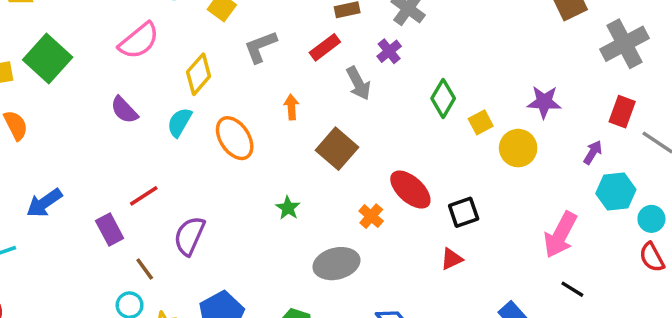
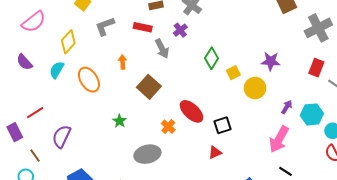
red rectangle: (325, 47) -> (143, 27), turned 48
purple arrow: (593, 152) -> (287, 107), moved

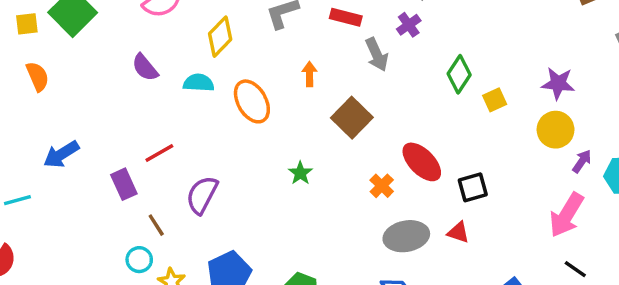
cyan semicircle: (57, 70) -> (199, 83), turned 60
yellow circle: (255, 88) -> (556, 130), moved
red triangle: (215, 152) -> (458, 232), turned 40
gray ellipse: (147, 154) -> (406, 236), moved

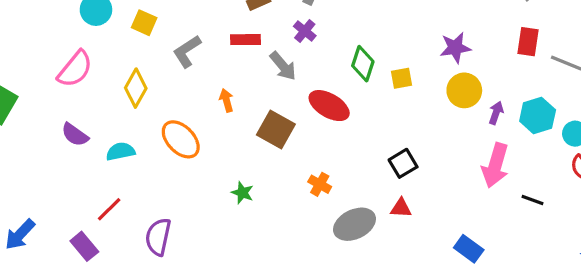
cyan semicircle: (199, 83) -> (120, 151), moved
yellow square: (495, 100) -> (401, 78), turned 30
red ellipse: (422, 162) -> (329, 106), moved
black line: (575, 269) -> (532, 200), moved

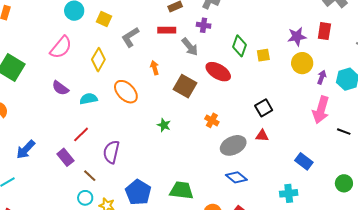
purple cross: (305, 31) -> (204, 25), turned -32
red rectangle: (528, 42) -> (324, 31), moved

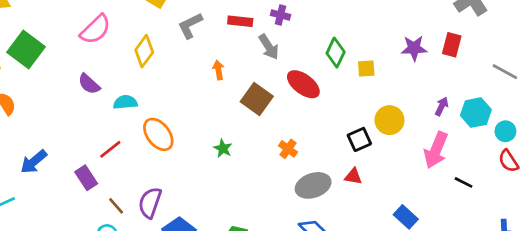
purple cross: (204, 25) -> (281, 15), moved
yellow circle: (302, 63) -> (389, 120), moved
orange ellipse: (126, 92) -> (158, 134), moved
purple semicircle: (111, 152) -> (150, 203), moved

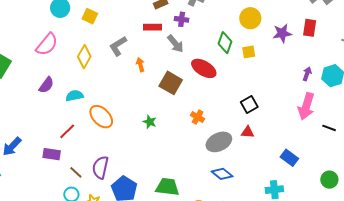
gray L-shape: (190, 25) -> (118, 46), moved
purple semicircle: (89, 84) -> (46, 85), turned -90
yellow circle: (389, 120) -> (250, 18), moved
purple rectangle: (86, 178) -> (52, 154), turned -42

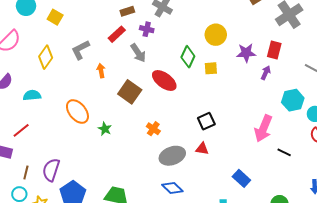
red rectangle: (152, 27) -> (117, 34), turned -48
purple arrow: (307, 74) -> (266, 73), moved
orange ellipse: (101, 117) -> (77, 112), moved
brown line: (76, 172) -> (26, 172), turned 56

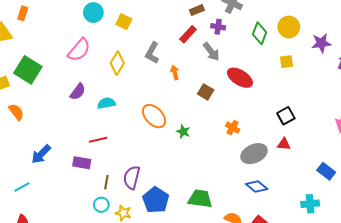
gray L-shape: (80, 50) -> (152, 53), turned -30
green diamond: (188, 57) -> (260, 33), moved
brown square: (130, 92) -> (206, 92), size x0.7
red line: (21, 130) -> (98, 140), turned 30

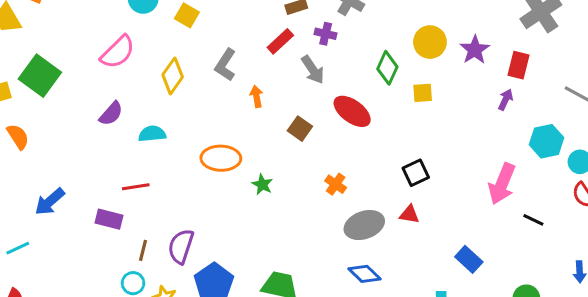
green diamond: (260, 33) -> (387, 68), moved
purple star: (321, 43) -> (475, 50), moved, turned -30
orange ellipse: (154, 116) -> (221, 158), turned -50

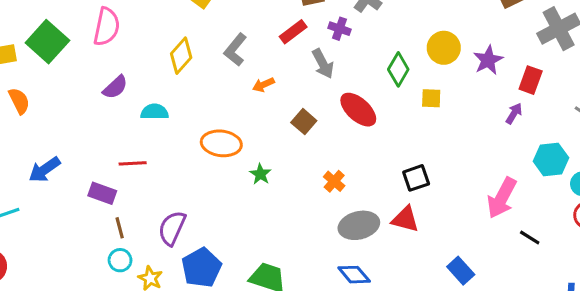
pink semicircle: (118, 52) -> (107, 27), moved, turned -39
orange arrow: (256, 96) -> (263, 85), turned -110
red triangle: (409, 214) -> (405, 219), size x1.4
brown line: (143, 250) -> (120, 228), moved, turned -35

